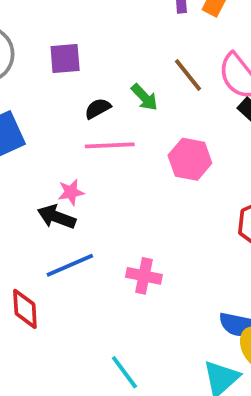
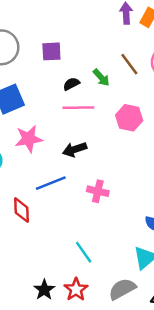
pink star: (71, 192) -> (29, 139), moved, size x1.6
black arrow: (57, 217) -> (75, 149), moved, turned -40

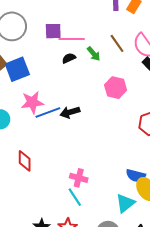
pink line: (78, 108) -> (72, 39), moved
blue line: (51, 183) -> (48, 113), moved
pink cross: (98, 191) -> (79, 178), moved

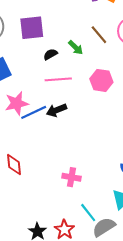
purple square: (53, 31) -> (32, 28), size x1.4
pink line: (72, 39) -> (58, 79), moved
cyan line: (75, 197) -> (88, 213), moved

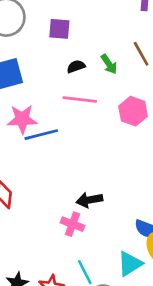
purple square: (32, 28) -> (59, 29), size x0.7
black arrow: (56, 110) -> (89, 200), moved

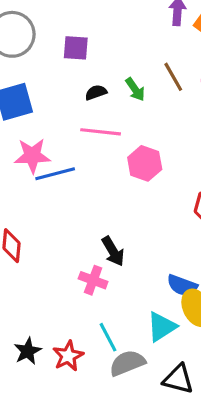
pink hexagon: (133, 111) -> (145, 163), moved
black arrow: (89, 200) -> (113, 251), turned -110

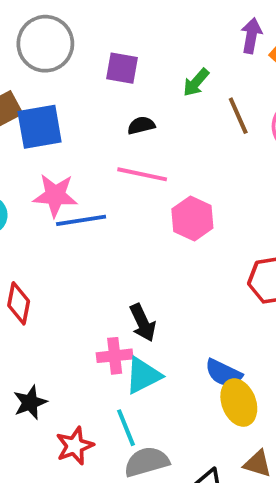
green arrow: (135, 89) -> (196, 82), moved, turned 70
pink cross: (93, 280) -> (115, 356), turned -32
cyan triangle: (162, 327) -> (143, 375), moved
black star: (28, 351) -> (30, 402), moved

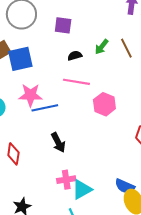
green arrow: (196, 82) -> (102, 47), moved
black arrow: (143, 323) -> (58, 142), moved

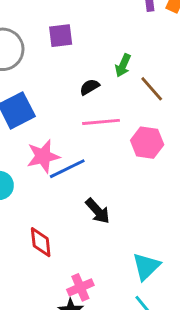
purple square: (63, 25) -> (61, 36), moved
brown line: (126, 48) -> (152, 89), moved
pink cross: (66, 180) -> (80, 287), moved

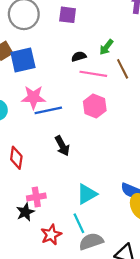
pink line: (101, 122) -> (93, 74), moved
pink hexagon: (147, 143) -> (95, 106), moved

